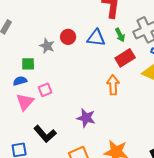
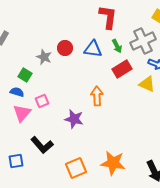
green square: (28, 64) -> (25, 75), turned 32
blue semicircle: (20, 81) -> (17, 92), turned 32
orange arrow: (113, 85) -> (97, 96), moved
purple star: (86, 118) -> (74, 119), moved

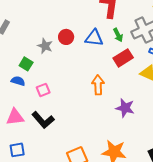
pink triangle: (22, 113) -> (15, 117), moved, turned 42
purple star: (74, 119) -> (125, 108), moved
black L-shape: (42, 145) -> (43, 120), moved

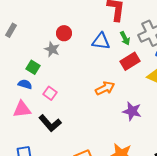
red circle: (66, 37) -> (64, 33), moved
orange arrow: (98, 85) -> (105, 88), turned 66
pink square: (43, 90) -> (50, 93), turned -32
pink triangle: (15, 117) -> (22, 109), moved

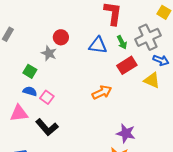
blue semicircle: (25, 84) -> (30, 91), moved
purple star: (132, 111) -> (126, 133), moved

